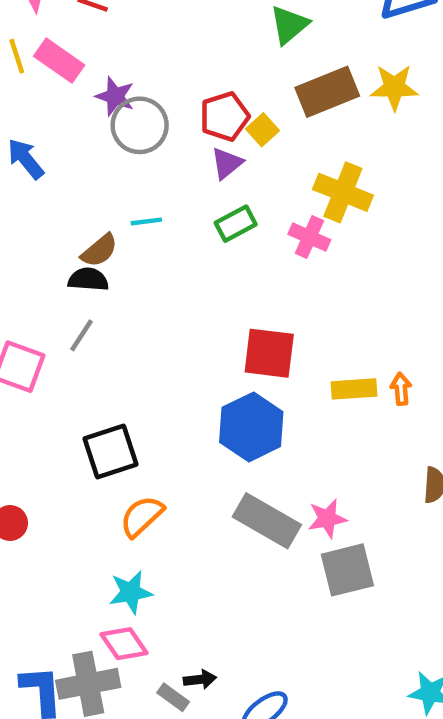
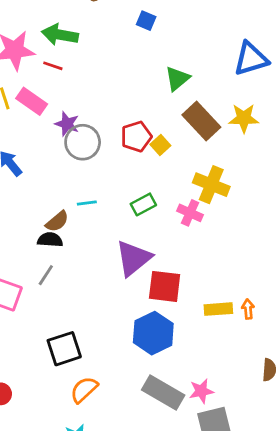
brown rectangle: (327, 92) -> (201, 121), turned 69
purple triangle: (227, 163) -> (133, 258), moved, size x1.8

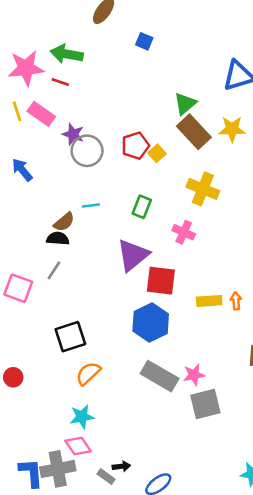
green triangle: (177, 79) -> (185, 104), moved
green rectangle: (143, 204) -> (142, 207), turned -40
pink cross: (190, 213) -> (184, 232), moved

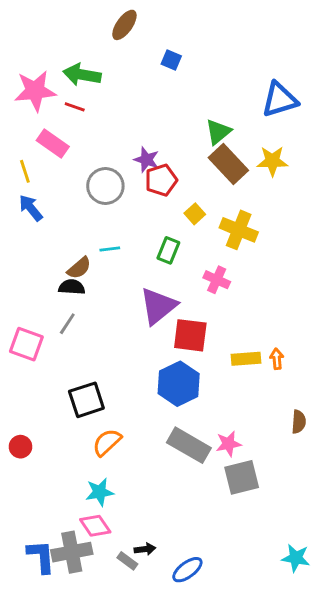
yellow line: (17, 111) -> (25, 171), moved
purple star: (73, 134) -> (146, 160), moved
yellow square: (157, 153) -> (195, 214), moved

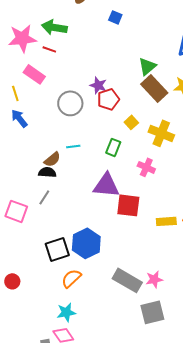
purple triangle: (158, 306) -> (106, 185), turned 44
blue hexagon: (179, 384) -> (86, 243), moved
gray square: (242, 477) -> (152, 312), moved

